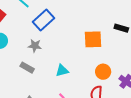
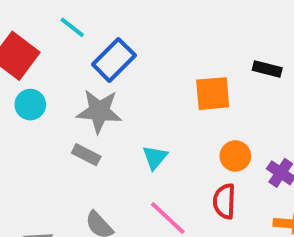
gray star: (35, 46) -> (99, 111), size x1.6
cyan triangle: (62, 71) -> (155, 157), turned -32

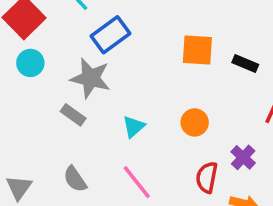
orange square: (213, 94) -> (197, 50), moved
orange circle: (235, 156) -> (195, 122), moved
red semicircle: (224, 201) -> (207, 177), moved

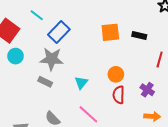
red semicircle: (207, 177) -> (119, 95), moved

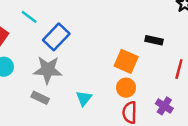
orange square: (110, 32) -> (126, 61), moved, turned 30

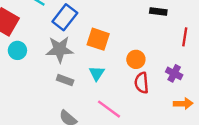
orange square: (126, 61) -> (98, 39), moved
gray rectangle: (40, 98) -> (65, 80), moved

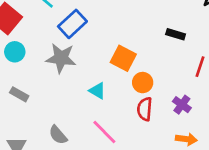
orange square: (98, 39) -> (123, 58), moved
cyan triangle: (97, 73) -> (97, 91), turned -42
gray rectangle: (65, 80) -> (19, 94), moved

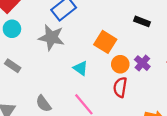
black rectangle: (176, 34) -> (142, 21), moved
purple cross: (182, 105) -> (142, 63), moved

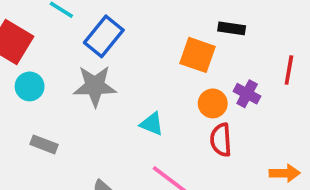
orange square: (105, 42) -> (198, 55), moved

